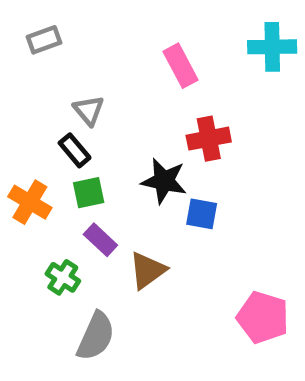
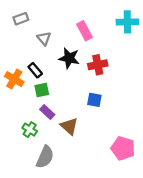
gray triangle: (89, 110) -> (44, 38), moved
black star: (164, 181) -> (69, 58), moved
orange cross: (30, 202) -> (14, 79), moved
brown triangle: (148, 270) -> (69, 126), turned -42

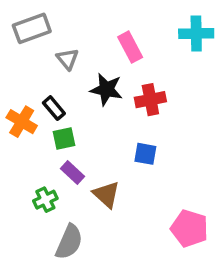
gray rectangle: (21, 19) -> (32, 28), size x1.5
green cross: (30, 130) -> (45, 200), turned 32

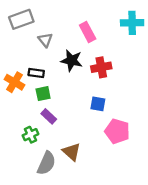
black rectangle: (54, 108) -> (36, 73), turned -42
brown triangle: (106, 195) -> (72, 152), moved
pink pentagon: (189, 228) -> (117, 131), moved

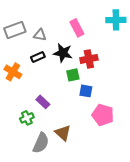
gray rectangle: (21, 19) -> (15, 30), moved
gray triangle: (45, 40) -> (40, 35), turned -40
black rectangle: (36, 73) -> (38, 57), moved, turned -32
green square: (43, 94) -> (73, 75), moved

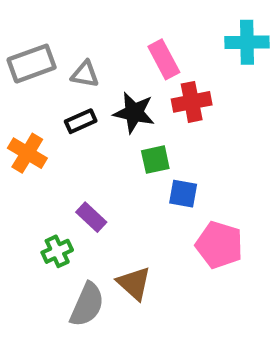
red cross: (89, 59) -> (192, 102), moved

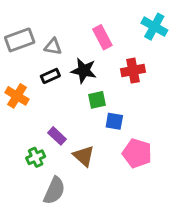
cyan cross: (247, 42) -> (154, 27), turned 30
red cross: (192, 102) -> (133, 71), moved
brown triangle: (134, 283) -> (84, 156), moved

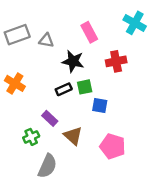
black rectangle: (50, 76) -> (64, 89), moved
pink pentagon: (137, 153) -> (113, 146), moved

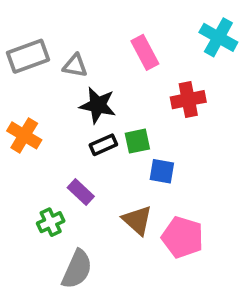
black star: (73, 61) -> (98, 105), moved
brown triangle: (73, 136) -> (137, 220), moved

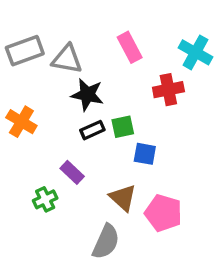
cyan cross: (218, 37) -> (195, 52), moved
gray triangle: (75, 66) -> (67, 59), size x1.4
gray semicircle: (77, 269) -> (106, 242), moved

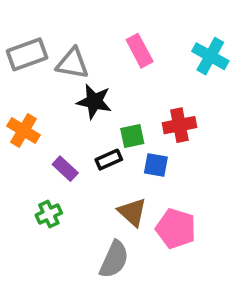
red cross: (168, 90) -> (179, 125), moved
black rectangle: (92, 130) -> (109, 160), moved
purple rectangle: (72, 172) -> (65, 169), moved

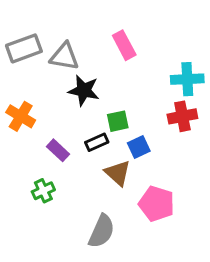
cyan cross: (210, 56) -> (187, 79), moved, turned -32
red cross: (179, 125) -> (182, 116), moved
blue square: (156, 165) -> (139, 147), turned -35
brown triangle: (132, 212) -> (118, 173), moved

